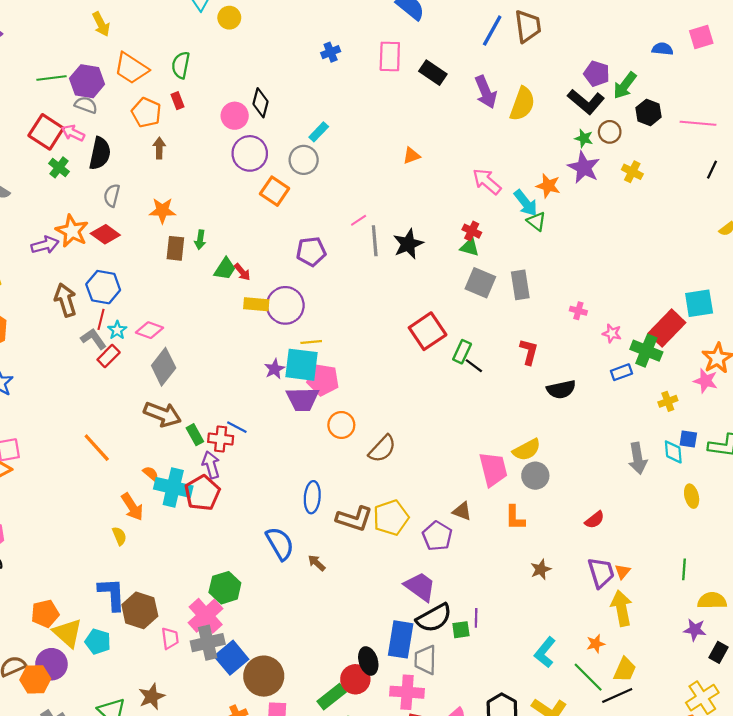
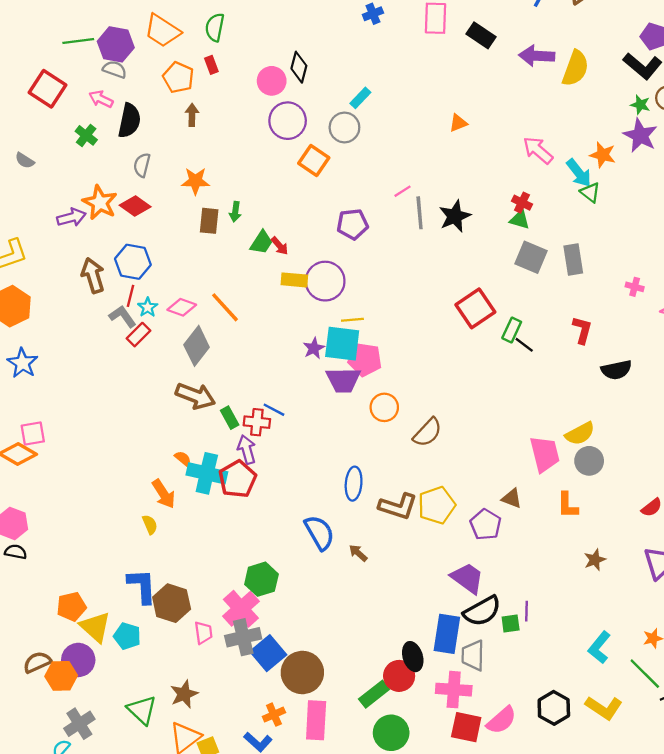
purple arrow: (486, 92) -> (537, 56), turned 116
red square: (46, 132) -> (48, 89), moved
orange line: (97, 448) -> (225, 307), moved

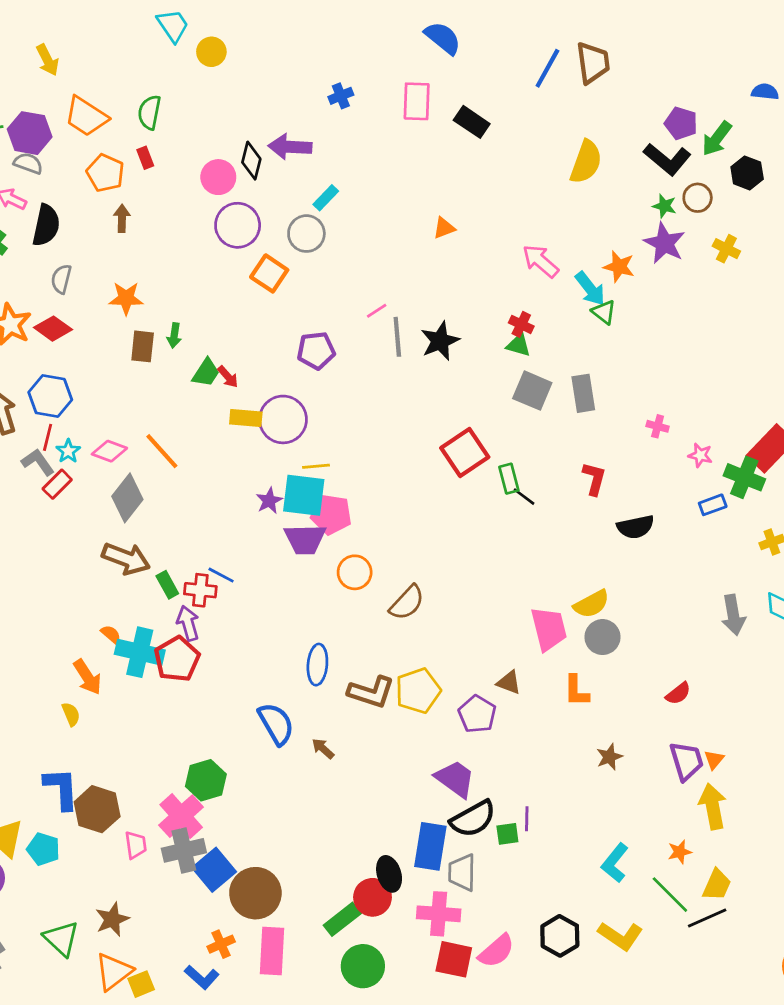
purple arrow: (537, 56) -> (290, 147), moved
green rectangle: (512, 330) -> (509, 479), turned -40

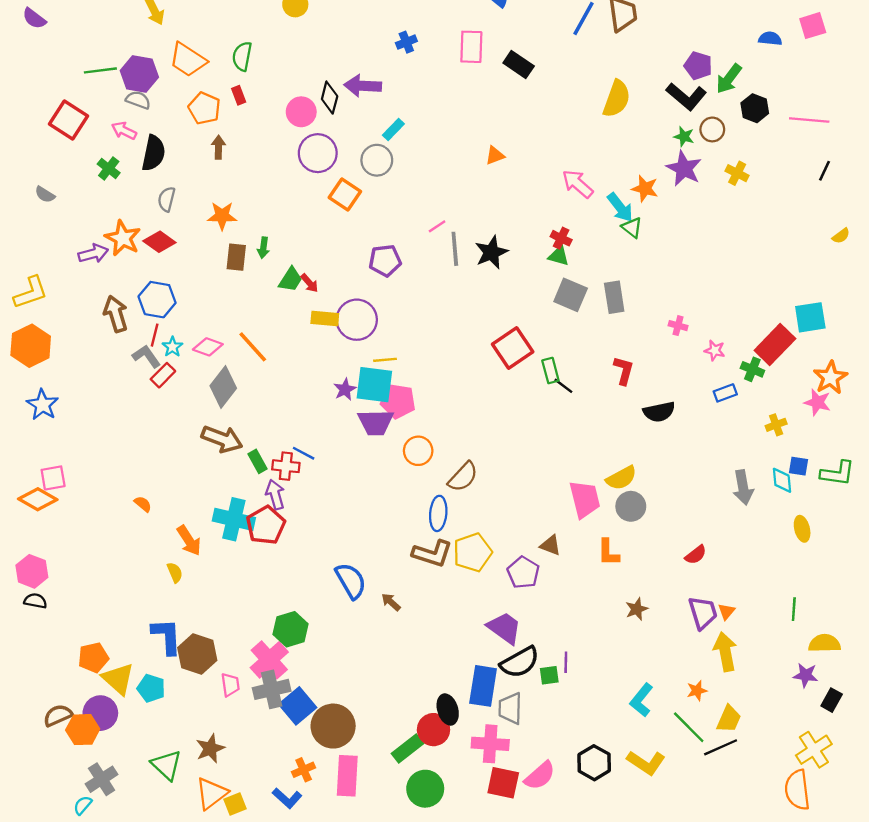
green cross: (744, 477) -> (752, 369), size x0.7
orange semicircle: (111, 634) -> (143, 504), moved
blue ellipse: (317, 665) -> (438, 513), moved

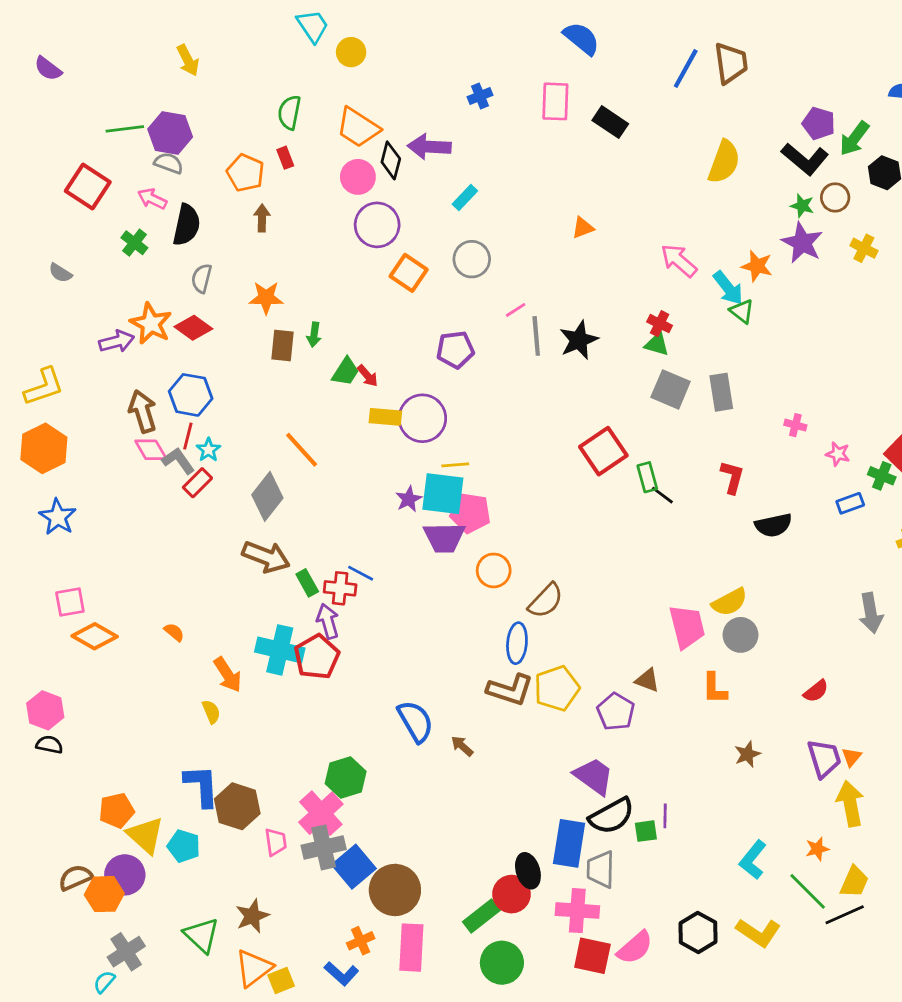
orange trapezoid: (188, 60) -> (358, 128), moved
gray circle: (377, 160) -> (472, 259), moved
pink diamond: (208, 347) -> (151, 450), moved, turned 40
orange diamond: (38, 499) -> (95, 636), moved

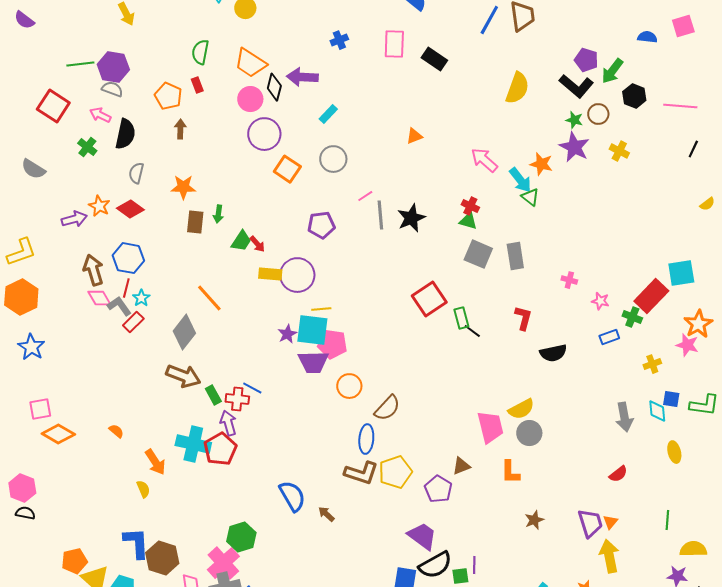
gray semicircle: (60, 273) -> (33, 169), size x1.4
orange star: (151, 324) -> (99, 206), size x0.7
brown triangle: (647, 680) -> (461, 466), turned -42
red semicircle: (816, 691) -> (618, 474), moved

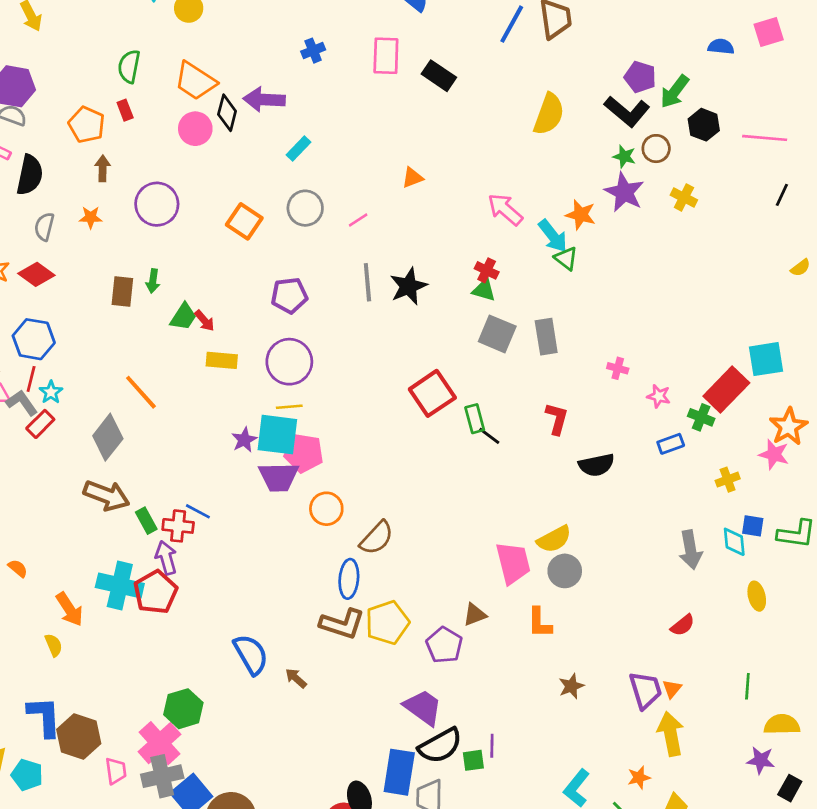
purple circle: (264, 134) -> (157, 204), moved
orange star: (183, 187) -> (91, 217), moved, size x0.7
pink line: (365, 196) -> (358, 220), moved
purple circle: (297, 275) -> (289, 362), moved

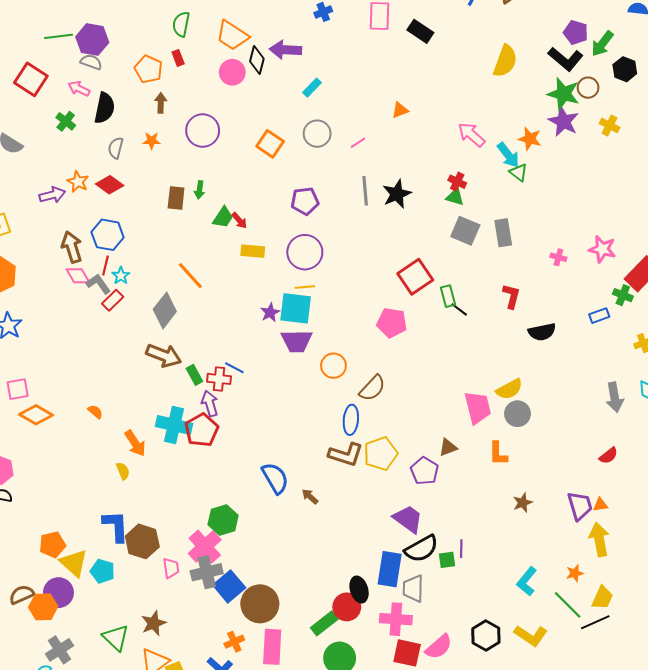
green star: (624, 156) -> (563, 94), size x1.8
pink star: (659, 396) -> (602, 249), moved, size x1.5
pink pentagon: (304, 453) -> (392, 323), moved
orange triangle: (672, 689) -> (600, 505), turned 42

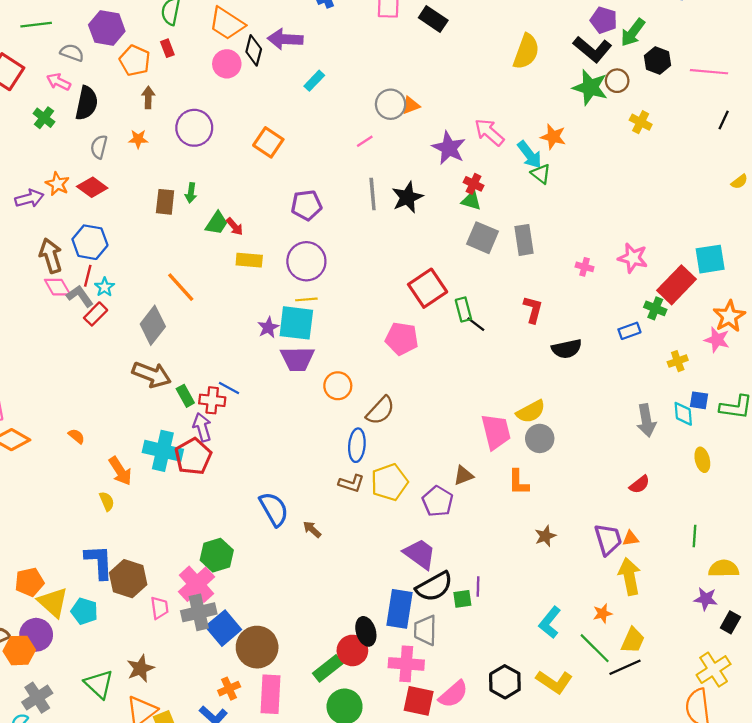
purple hexagon: (92, 40) -> (107, 28), moved
purple star: (563, 121) -> (449, 148), moved
gray circle: (317, 134) -> (391, 104), moved
brown L-shape: (346, 455) -> (351, 483), size x0.7

